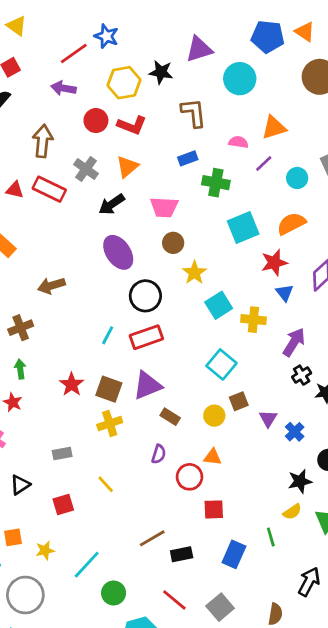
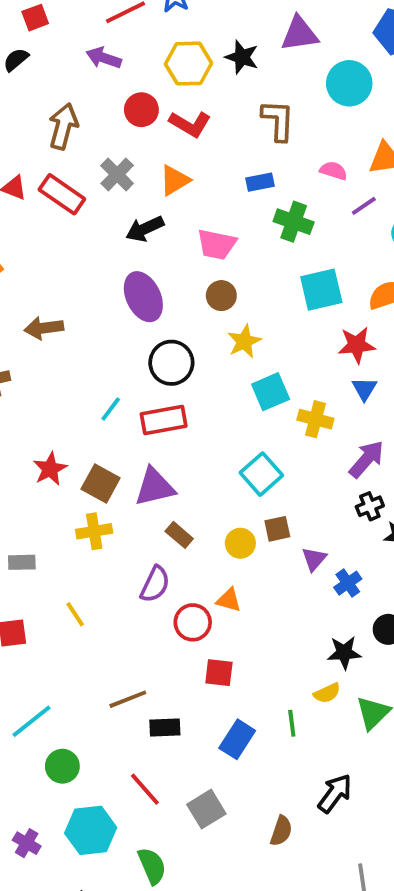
purple semicircle: (159, 454) -> (155, 584), size x1.4

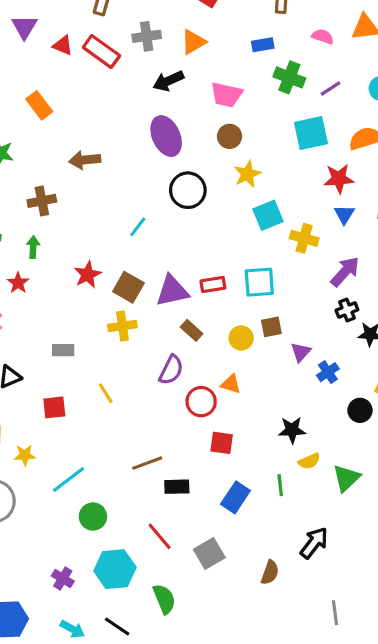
gray cross: (117, 174) -> (147, 36), turned 36
purple line: (364, 206) -> (330, 89), moved
red rectangle: (164, 420) -> (213, 284), moved, size x0.7
cyan square: (261, 474) -> (259, 282), turned 36
black star: (344, 653) -> (292, 430), moved

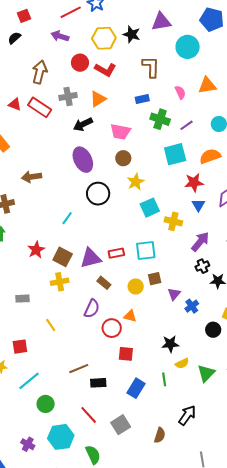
pink semicircle: (323, 37) -> (180, 92), turned 48
red square: (54, 407) -> (20, 347), moved

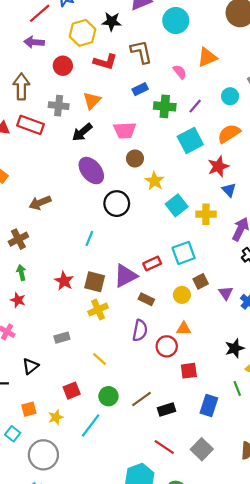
red L-shape: (105, 70) -> (105, 62), moved
gray cross: (68, 96) -> (59, 106), turned 30
green circle: (46, 404) -> (108, 396), moved

